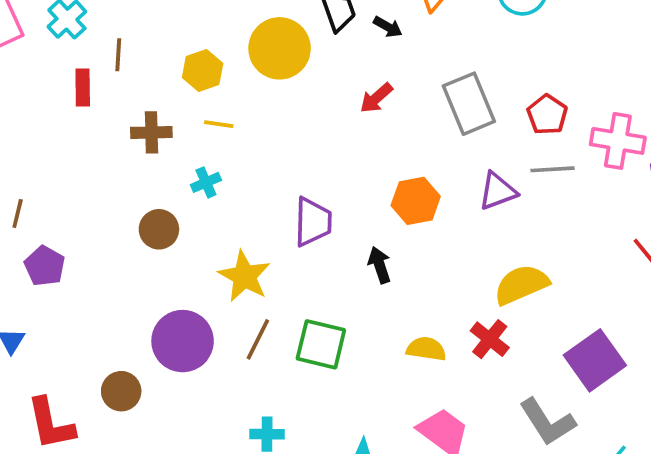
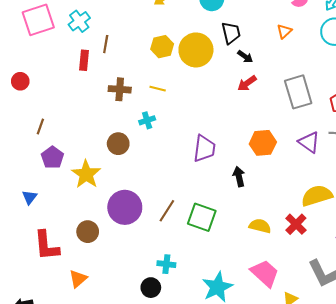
black arrow: (388, 27) -> (245, 57), moved
yellow hexagon: (203, 70) -> (162, 47), moved
purple triangle: (498, 191) -> (309, 142), turned 50
yellow star: (244, 276) -> (86, 174), moved

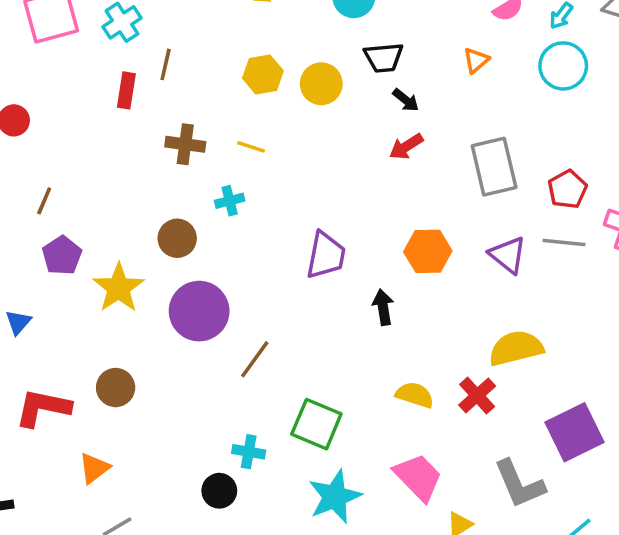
black trapezoid: (231, 33) -> (384, 58), turned 95
yellow circle: (196, 50) -> (321, 84), size x0.7
purple circle: (125, 207) -> (199, 311), moved
green square: (202, 217) -> (316, 424), moved
red L-shape: (47, 246) -> (43, 408), turned 104

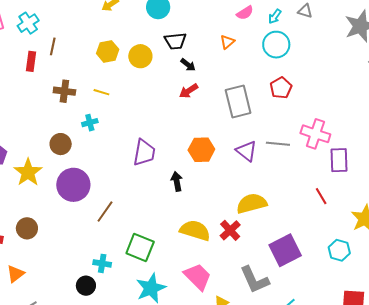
red pentagon: (567, 189) -> (281, 88), moved
yellow semicircle: (415, 395) -> (195, 230), size x1.4

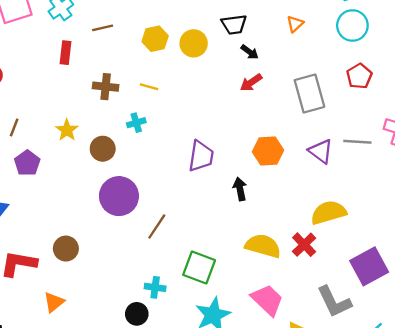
brown line: (53, 46) -> (103, 28), moved, turned 66
yellow star: (28, 172) -> (67, 130), moved, size x0.7

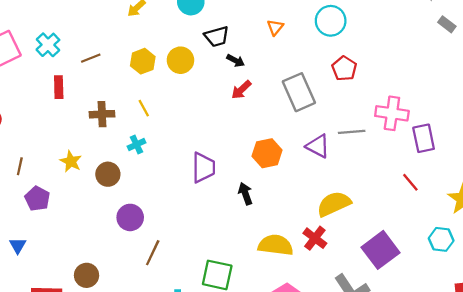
yellow line: (149, 87) -> (144, 108), turned 54
purple circle: (119, 196) -> (130, 217), size x0.7
brown line: (157, 226) -> (153, 253), moved

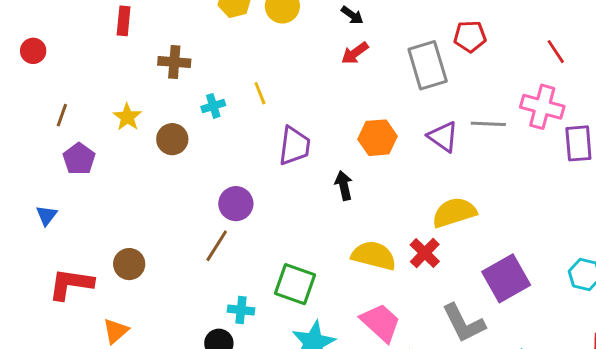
red pentagon: (344, 68) -> (470, 36), moved, turned 30
yellow line: (144, 108) -> (260, 93), moved
red line: (410, 182) -> (556, 52), moved
purple circle: (130, 217) -> (236, 204), moved

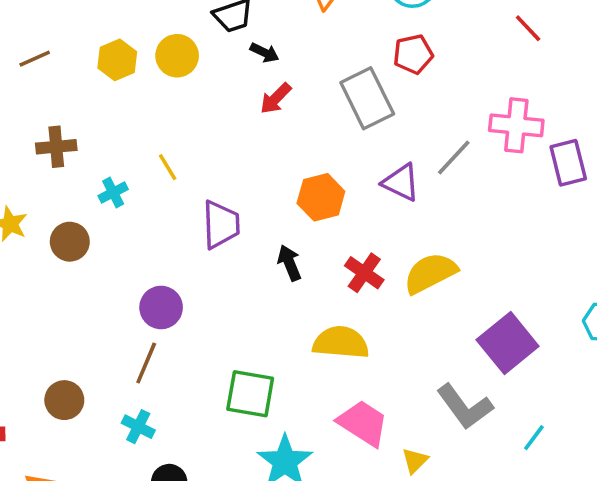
red line: (556, 52) -> (528, 28), moved
gray line: (488, 124) -> (454, 157), turned -40
red cross: (425, 253) -> (364, 273), moved
brown circle: (129, 264) -> (64, 400), moved
cyan cross: (241, 310) -> (138, 427), moved, turned 30

